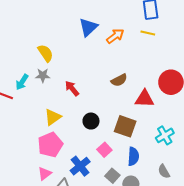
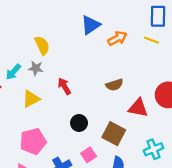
yellow triangle: (53, 117) -> (31, 99), moved

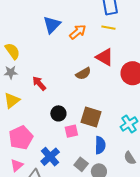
red triangle: (138, 108) -> (105, 57), moved, turned 30
pink square: (89, 155) -> (71, 131), moved, turned 32

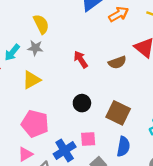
red arrow: (39, 83) -> (81, 59), moved
pink square: (71, 131) -> (88, 139), moved
pink pentagon: (21, 138) -> (35, 124), turned 30

